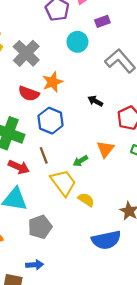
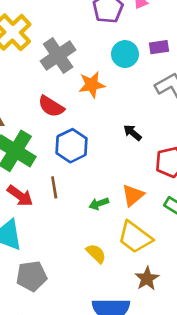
purple rectangle: (102, 21) -> (159, 47), moved
orange star: (53, 82) -> (92, 85), moved
yellow trapezoid: (63, 183) -> (135, 237), moved, turned 152

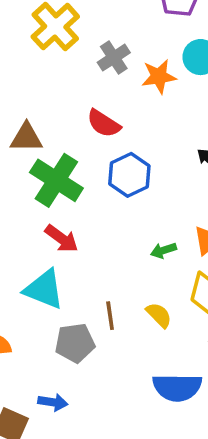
gray cross: (58, 56) -> (114, 58), size x0.7
orange star: (92, 85) -> (159, 76), moved
brown line: (54, 187) -> (110, 316), moved

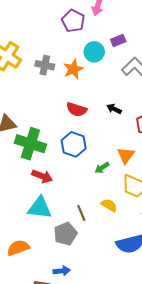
gray cross: (114, 58) -> (45, 65), turned -30
red semicircle: (104, 123) -> (77, 109), moved
blue hexagon: (129, 175) -> (74, 144), moved

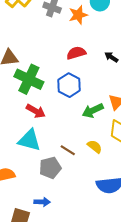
red semicircle: (77, 109) -> (76, 53), turned 138
green arrow: (102, 168) -> (93, 111), size x1.5
brown line: (81, 213) -> (68, 150), turned -42

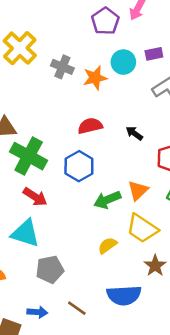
yellow semicircle: (95, 147) -> (107, 245), turned -77
brown line: (68, 150) -> (77, 308), moved

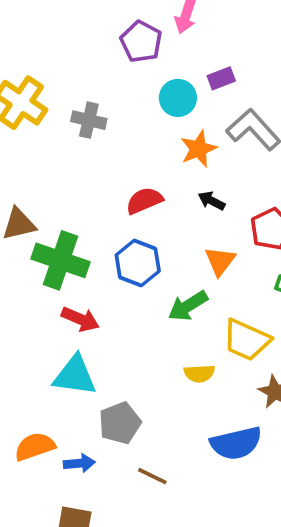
orange star: (95, 78) -> (198, 149), moved
orange triangle: (138, 190) -> (220, 261), moved
yellow semicircle: (107, 245) -> (199, 373), turned -138
brown line: (77, 308) -> (152, 476), moved
blue arrow: (37, 312) -> (79, 463), moved

